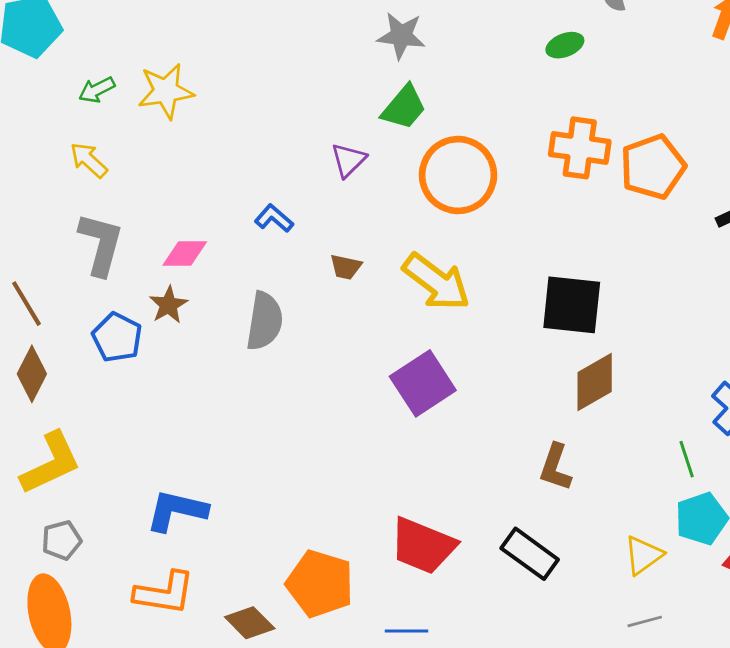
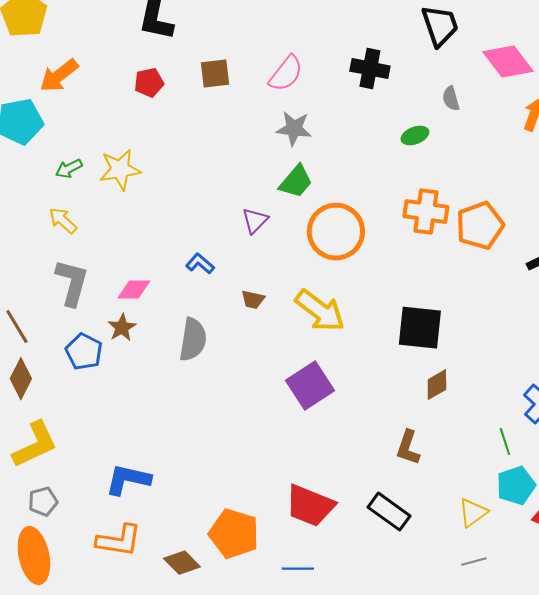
brown diamond: (595, 382) -> (437, 385), size x0.7

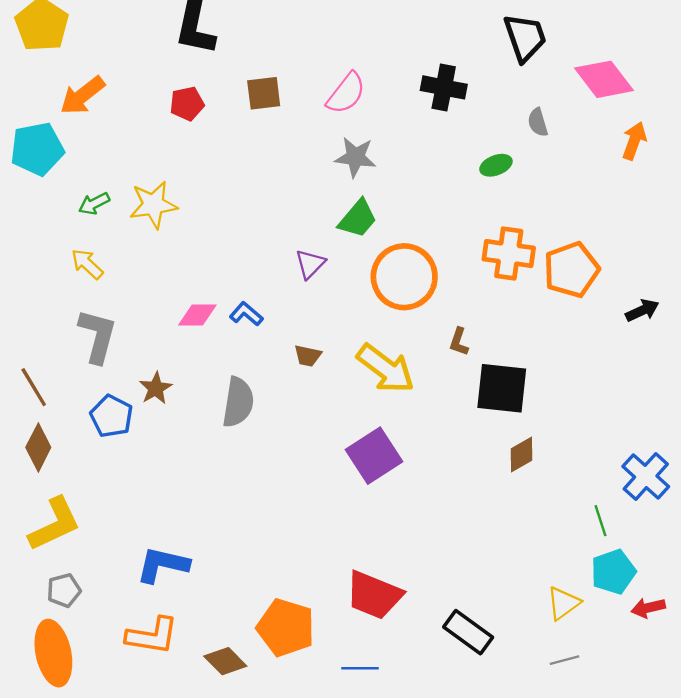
pink diamond: (134, 290) -> (197, 315), moved
brown L-shape: (408, 448) -> (459, 342), moved, size x0.7
black rectangle: (389, 512) -> (468, 632), moved

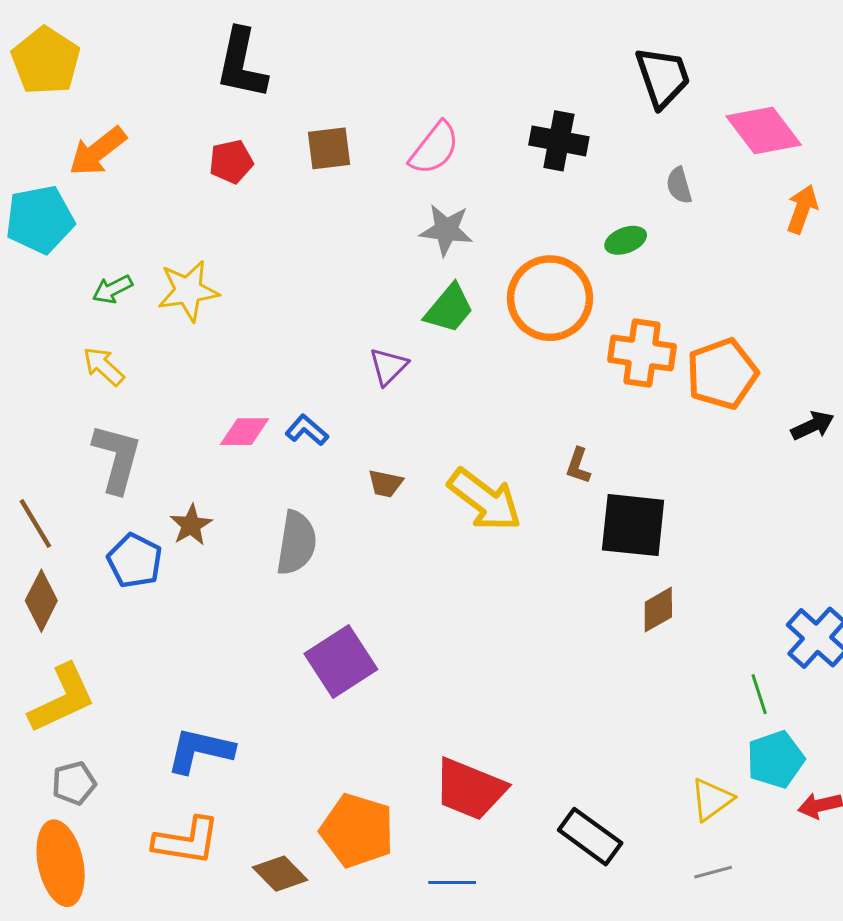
orange circle: (404, 277) -> (550, 298), moved
purple square: (374, 456) -> (341, 662), moved

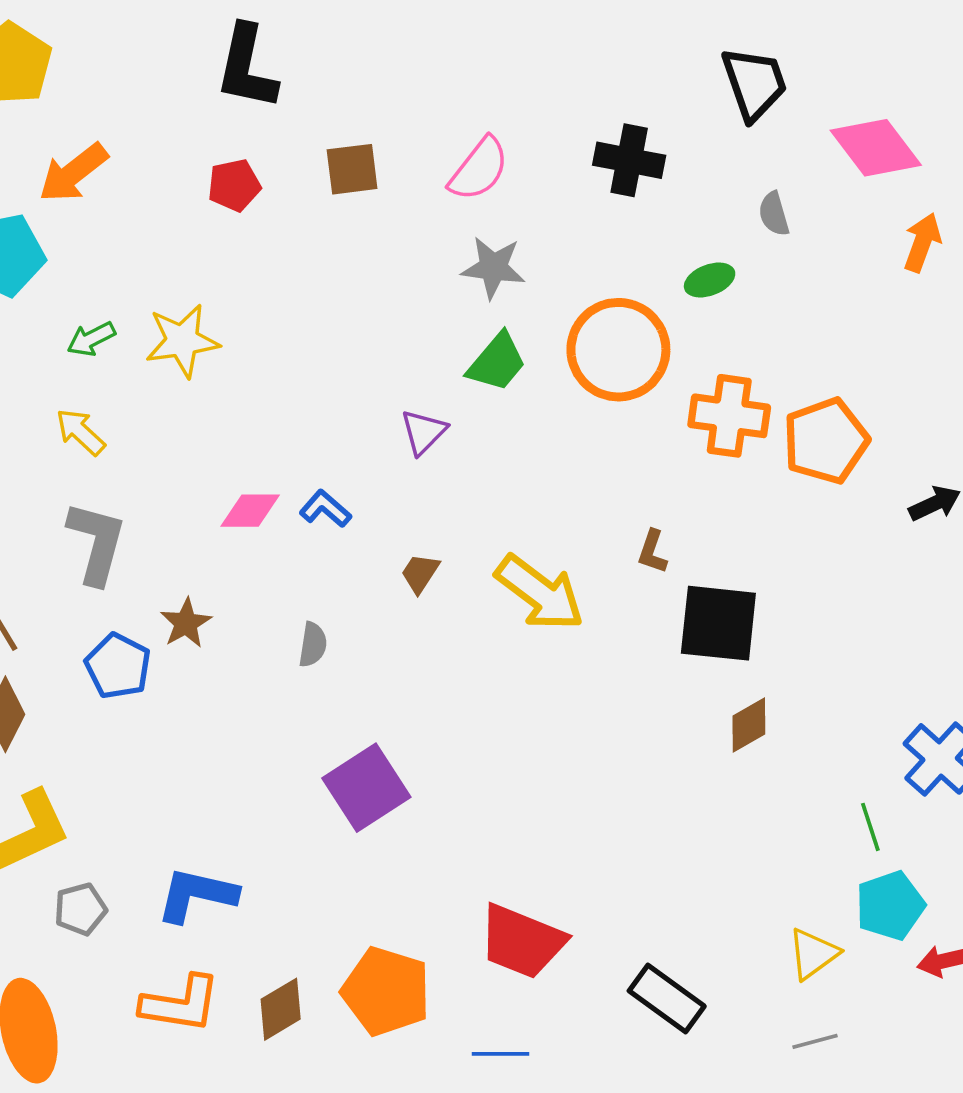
brown trapezoid: (385, 484) -> (420, 573), turned 111
gray semicircle: (296, 543) -> (313, 645), size x0.6
gray pentagon: (74, 783) -> (80, 909), moved
brown diamond: (280, 874) -> (281, 1009), moved, turned -76

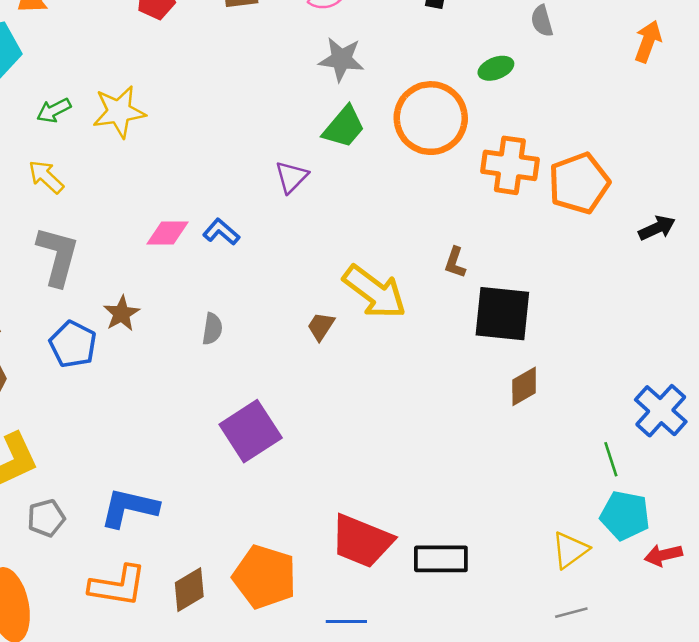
brown trapezoid: (420, 573) -> (321, 326), moved
cyan pentagon: (890, 906) -> (625, 515), turned 30
black rectangle: (667, 998) -> (441, 559), moved, turned -36

